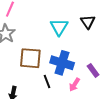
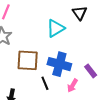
black triangle: (88, 22) -> (80, 13), moved
cyan triangle: (59, 27) -> (56, 28), turned 30

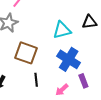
black triangle: (80, 13) -> (89, 22), turned 42
blue cross: (59, 64) -> (69, 59), moved

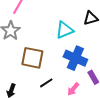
black line: (36, 80) -> (46, 83), turned 72

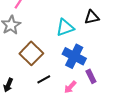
brown square: (32, 58) -> (31, 53), turned 30

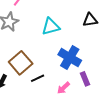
cyan triangle: (65, 28) -> (51, 27), moved
brown square: (31, 53) -> (21, 63), moved

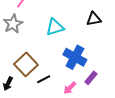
purple rectangle: (85, 79) -> (91, 78), turned 64

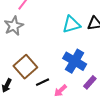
cyan triangle: (55, 27) -> (71, 24), moved
pink arrow: (70, 88) -> (61, 91), moved

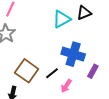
black line: (43, 82) -> (52, 73), moved

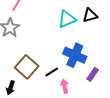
pink arrow: (66, 86) -> (65, 86), turned 128

